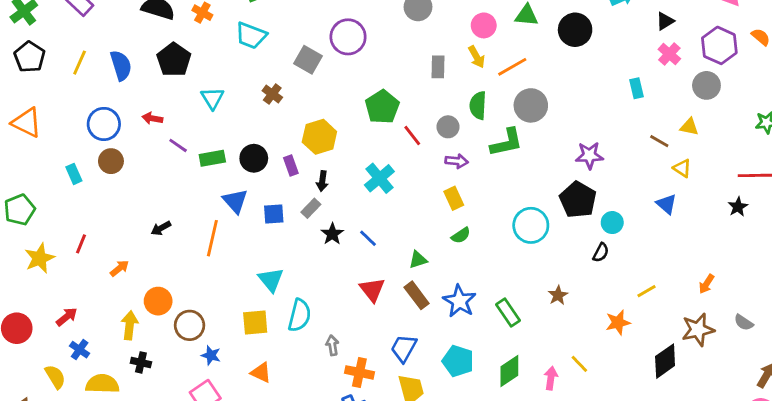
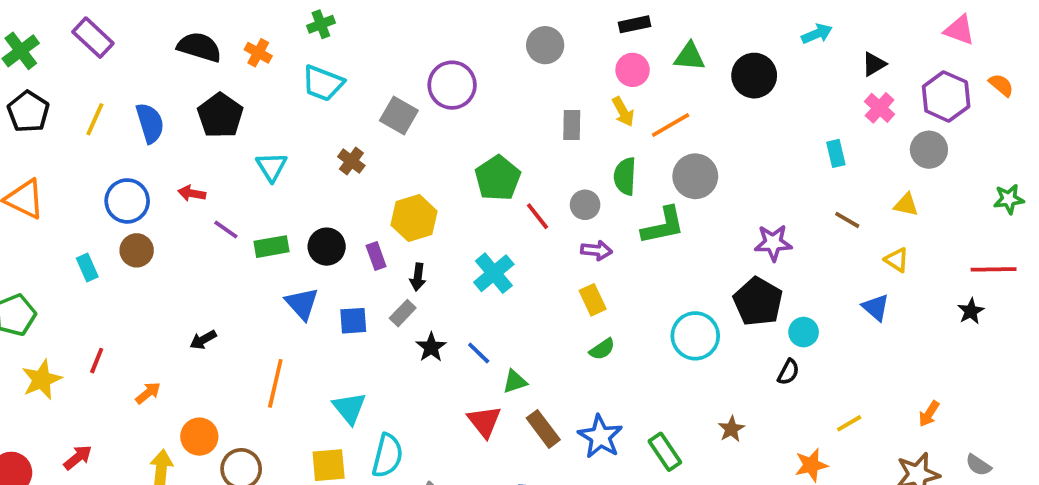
brown line: (659, 141) -> (847, 220), moved
orange line: (212, 238) -> (275, 383), moved
green triangle: (418, 260) -> (515, 381), moved

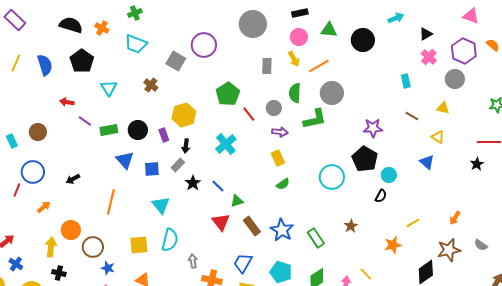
gray circle: (545, 45) -> (253, 24), size x1.4
blue circle: (127, 201) -> (33, 172), moved
cyan triangle: (349, 408) -> (161, 205), moved

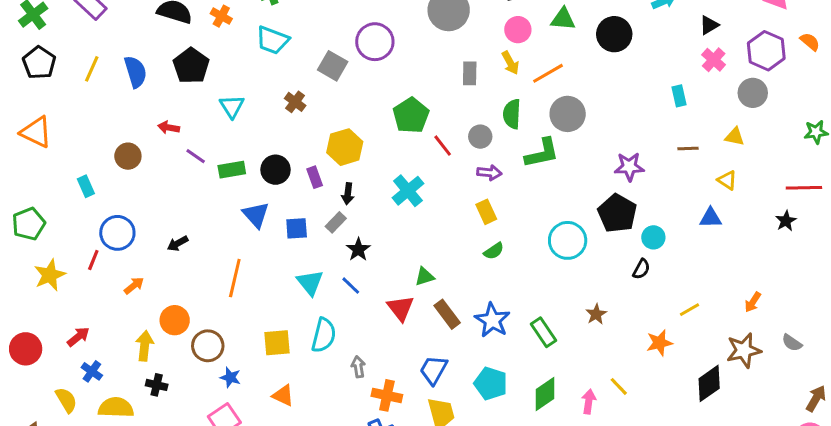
brown line: (412, 116) -> (688, 149), turned -32
brown circle: (38, 132) -> (128, 156), moved
blue triangle: (427, 162) -> (711, 218), turned -42
blue line: (218, 186) -> (351, 286), moved

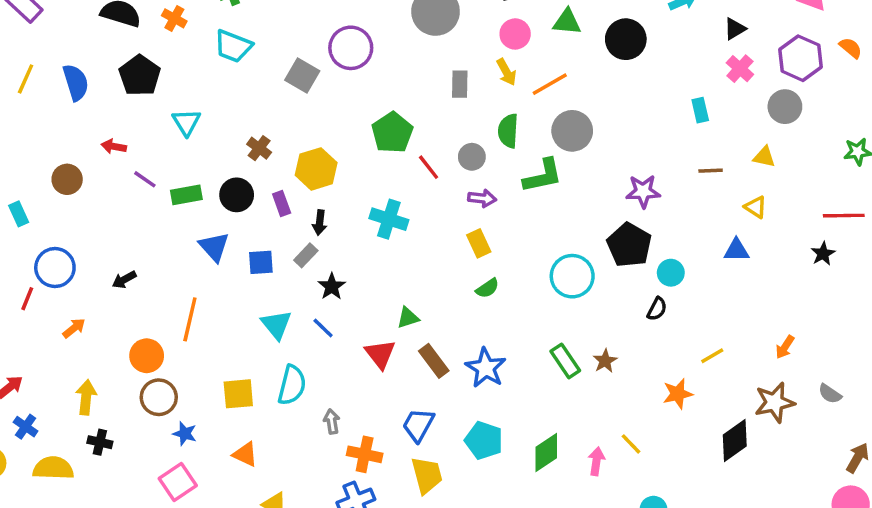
brown cross: (295, 102) -> (259, 148), moved
cyan cross: (408, 191) -> (389, 219), turned -32
orange circle: (175, 320) -> (147, 356), moved
green rectangle: (543, 332) -> (565, 361), moved

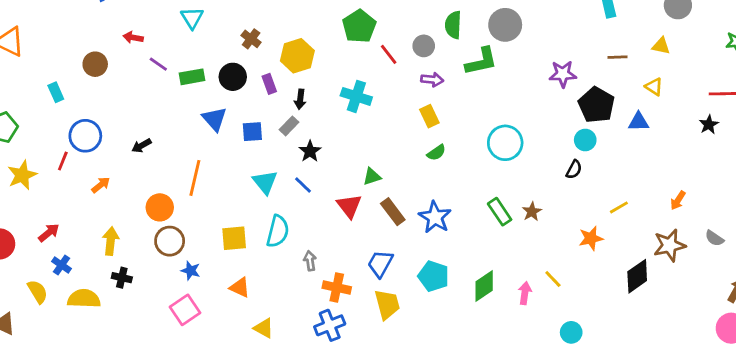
black pentagon: (629, 245) -> (596, 105), moved

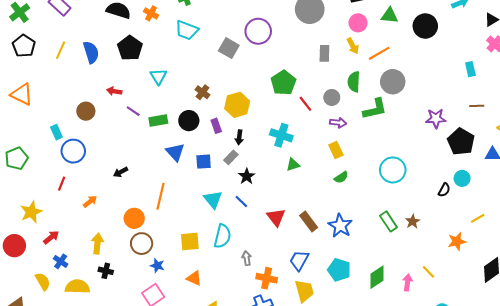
blue circle: (85, 136) -> (73, 151), moved
cyan circle: (585, 140) -> (462, 178), moved
yellow star: (22, 175) -> (31, 212), moved
green triangle: (372, 177) -> (293, 165), moved

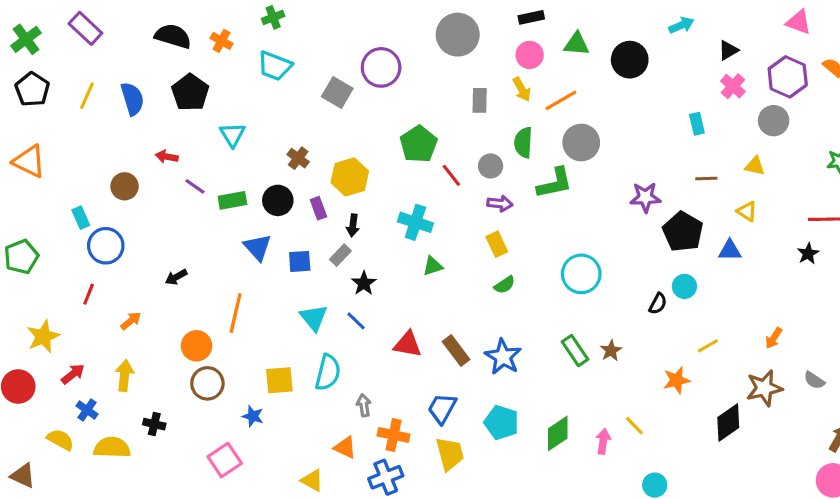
red triangle: (276, 217) -> (408, 344), turned -42
yellow arrow: (97, 244) -> (125, 376), moved
blue star: (157, 266) -> (253, 416), moved
orange triangle: (194, 278) -> (345, 448), moved
yellow semicircle: (43, 281) -> (60, 440), turned -30

